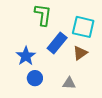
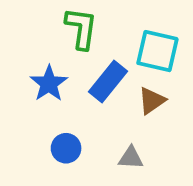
blue star: (26, 56) -> (49, 83), moved

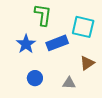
blue rectangle: (108, 82) -> (57, 43), turned 30
brown triangle: (152, 101) -> (87, 63), moved

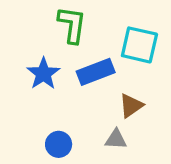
brown triangle: (87, 63) -> (131, 106), moved
blue circle: (35, 78) -> (59, 144), moved

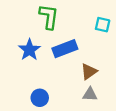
cyan square: (139, 45) -> (103, 25), moved, size x0.6
gray triangle: (116, 139) -> (90, 94), moved

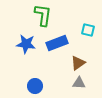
cyan square: (103, 25) -> (88, 30), moved
blue star: (29, 50) -> (26, 44), turned -30

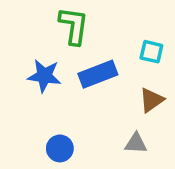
brown triangle: (78, 63) -> (151, 100), moved

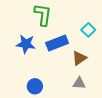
cyan square: (151, 52) -> (88, 30), turned 32
brown triangle: (151, 100) -> (79, 58), moved

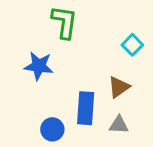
blue rectangle: (57, 43) -> (86, 108), moved, turned -65

